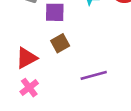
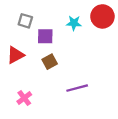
red triangle: (27, 58) -> (15, 55), moved

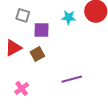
brown square: (50, 62) -> (37, 54), moved

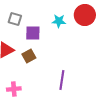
purple line: (72, 79) -> (62, 80), turned -66
pink cross: (22, 88) -> (14, 89), turned 32

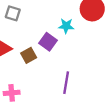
cyan star: (59, 21) -> (66, 26), moved
purple square: (33, 33) -> (48, 42), moved, turned 35

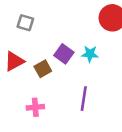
cyan star: (66, 26) -> (90, 54), moved
pink cross: (12, 93) -> (35, 107), moved

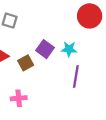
purple line: (84, 99) -> (76, 77), moved

